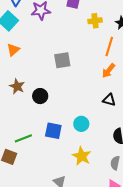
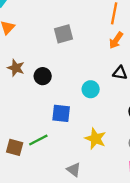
cyan circle: (81, 124) -> (91, 89), moved
green line: (23, 138) -> (38, 140), moved

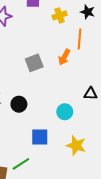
orange arrow: (116, 40) -> (64, 57), moved
yellow star: (95, 139) -> (76, 145), moved

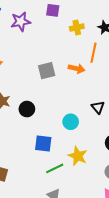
orange arrow: (64, 57) -> (77, 69), turned -112
black triangle: (91, 94) -> (98, 107), turned 40
green line: (21, 164) -> (55, 168), moved

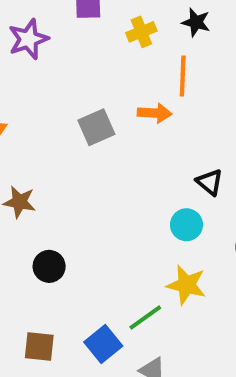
black circle: (27, 109) -> (49, 266), moved
cyan circle: (71, 122) -> (186, 225), moved
blue square: (43, 143) -> (103, 344), moved, turned -36

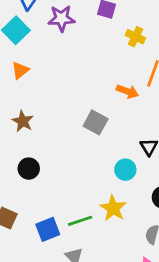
yellow cross: (141, 32) -> (135, 37), turned 30
gray square: (96, 127) -> (96, 122), moved, turned 35

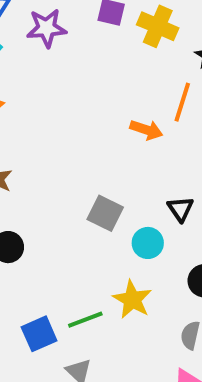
yellow cross: (135, 37) -> (158, 26), moved, size x1.4
gray square: (96, 122) -> (105, 213), moved

